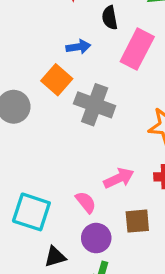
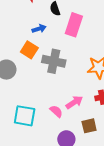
pink semicircle: (86, 202) -> (56, 111), moved
cyan square: (31, 212) -> (25, 116), moved

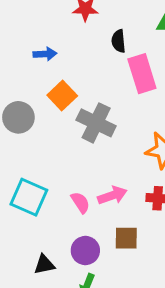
pink rectangle: (74, 25) -> (142, 74), turned -50
blue arrow: (39, 29) -> (45, 54), moved

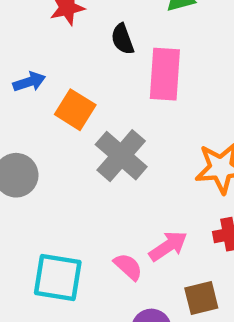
pink rectangle: (142, 74) -> (165, 74), turned 36
orange square: (62, 96) -> (75, 110), moved
gray cross: (96, 123) -> (121, 156), turned 30

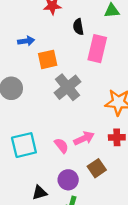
orange square: (75, 110) -> (48, 59), turned 36
cyan square: (58, 278) -> (24, 145), turned -32
brown square: (201, 298) -> (97, 168), turned -30

